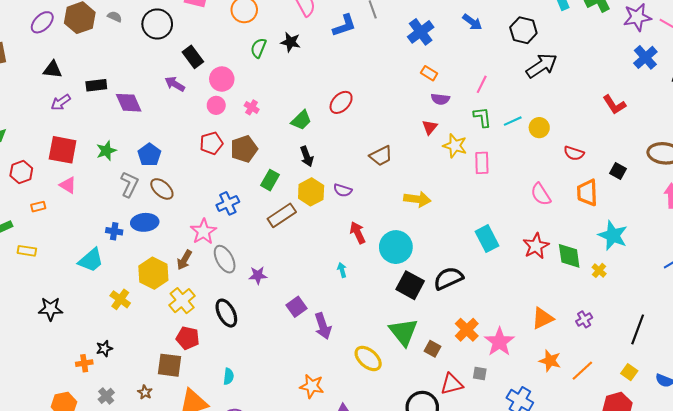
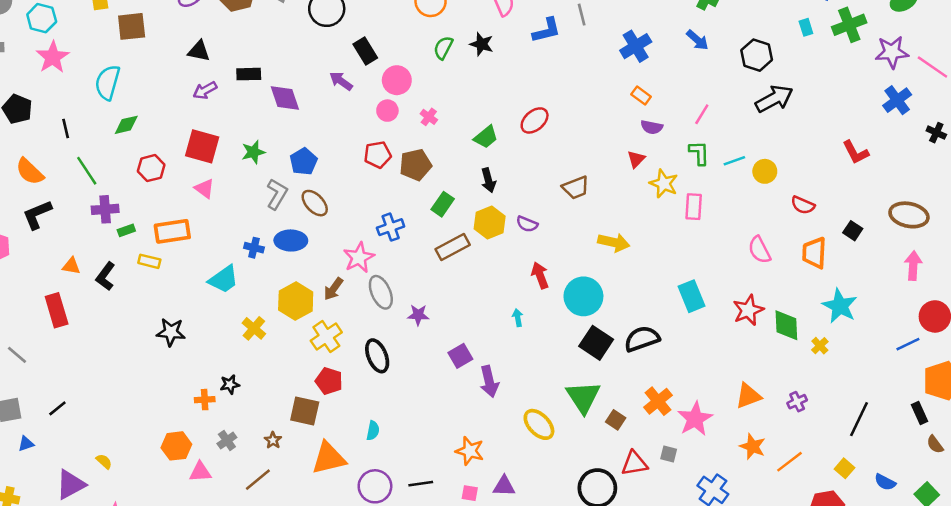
orange rectangle: (38, 207) -> (172, 231), moved, size x2.0

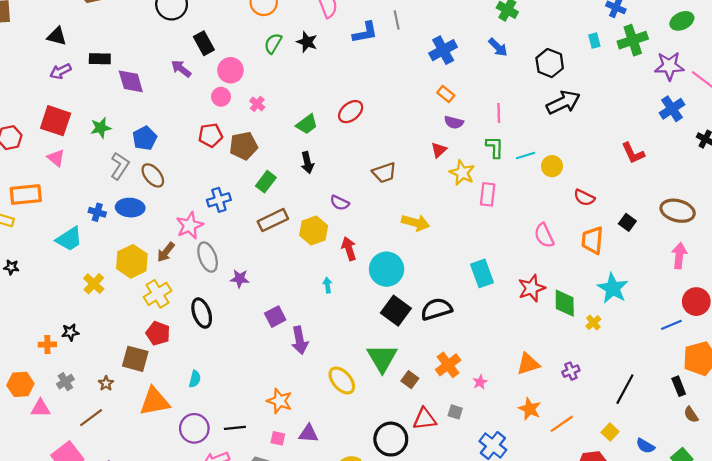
pink line: (702, 114) -> (499, 113), turned -36
yellow hexagon: (490, 222) -> (314, 231), moved
black star: (171, 332) -> (11, 267), moved, size x0.6
pink star: (695, 419) -> (480, 382), size x0.5

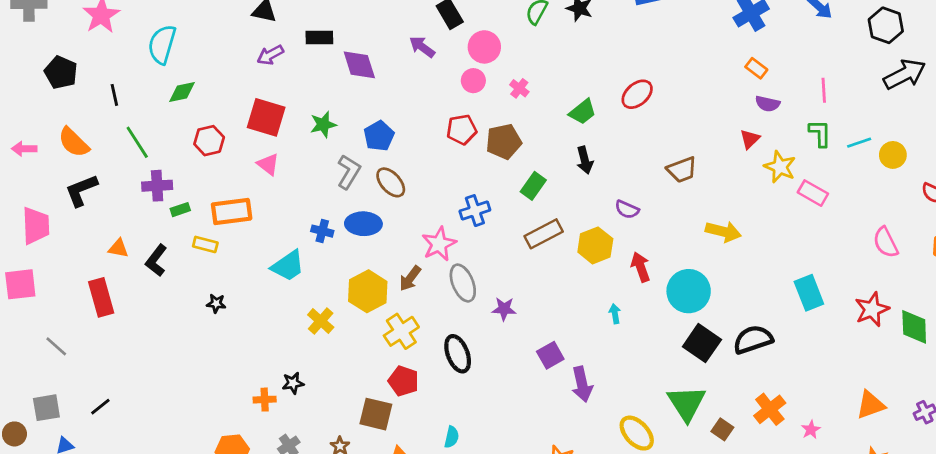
pink rectangle: (488, 194) -> (813, 193), turned -65

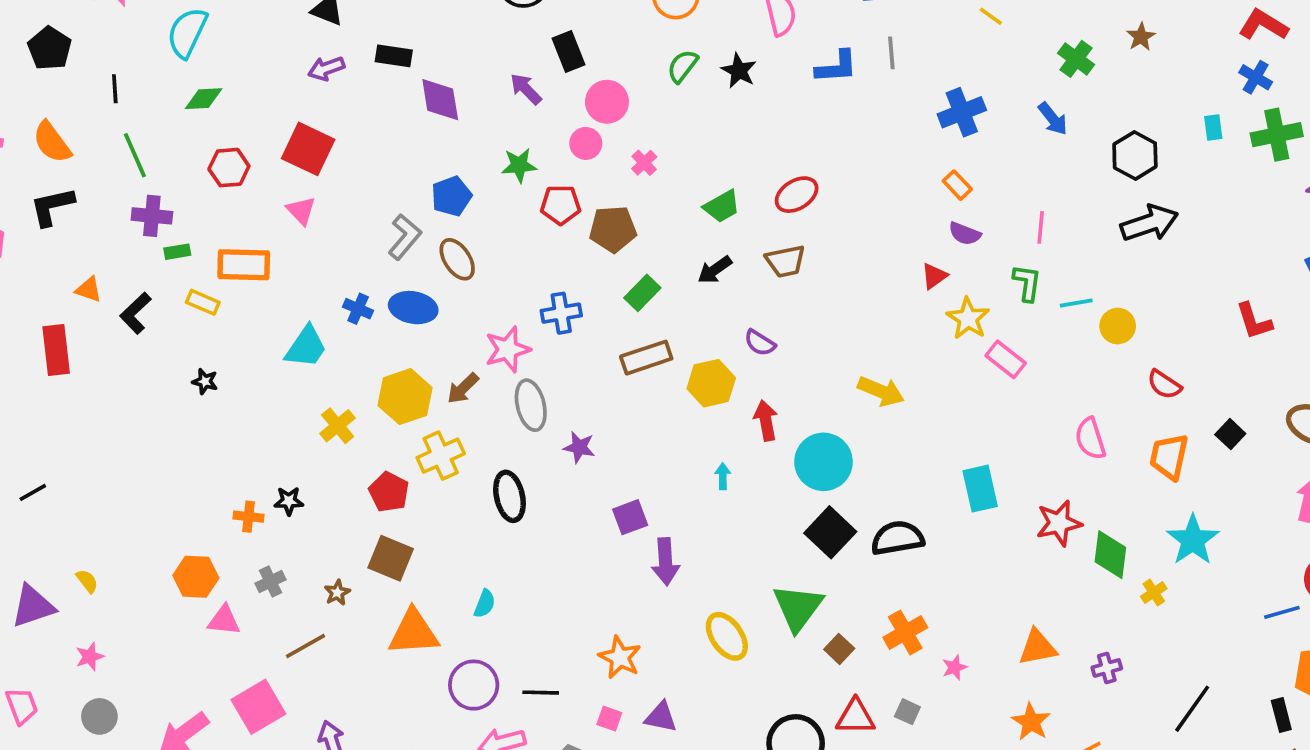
green star: (323, 125) -> (519, 165), moved
black arrow: (585, 160) -> (715, 270), turned 60
brown trapezoid: (682, 170) -> (785, 261), moved
cyan trapezoid: (288, 266) -> (306, 347), turned -30
red pentagon: (403, 381) -> (389, 492), moved

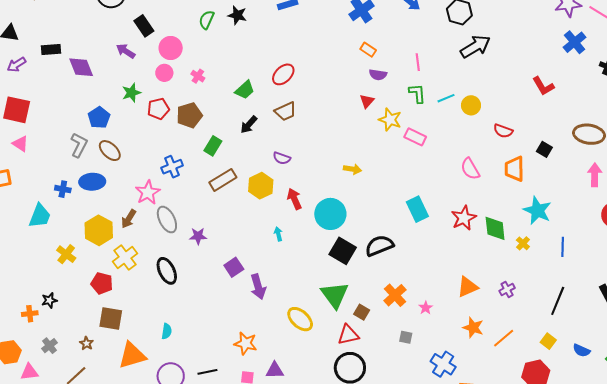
yellow arrow: (881, 391) -> (352, 169), size x0.7
blue line: (1282, 612) -> (563, 247), moved, turned -60
red triangle: (855, 717) -> (348, 335), moved

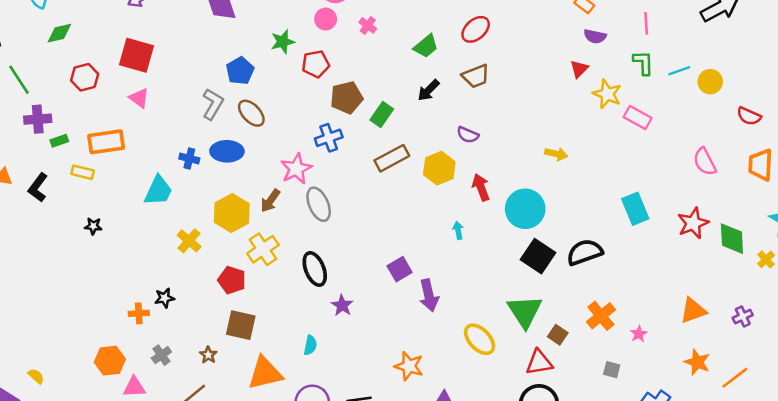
brown pentagon: (189, 115) -> (347, 98), moved
purple star: (198, 236) -> (342, 305), moved, turned 30

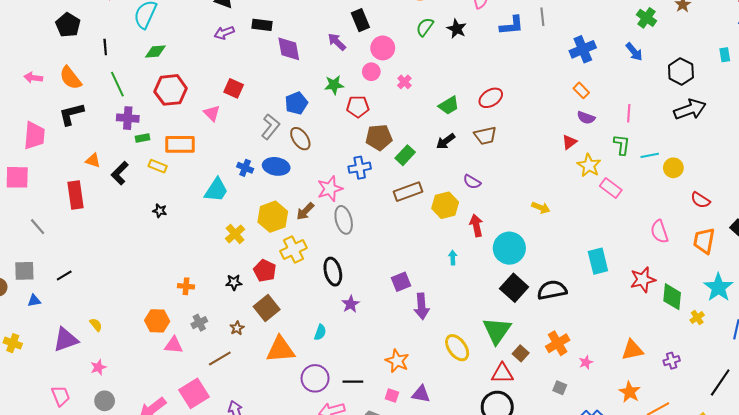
red square: (137, 55) -> (234, 88), moved, size x0.7
red hexagon: (85, 77) -> (171, 90), size x1.4
black star: (164, 298) -> (234, 282), moved
brown square: (241, 325) -> (267, 308), turned 30

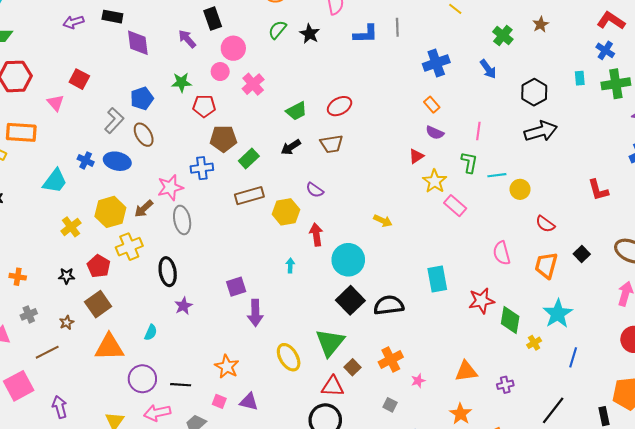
pink cross: (404, 82) -> (253, 84), size x1.5

